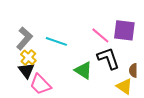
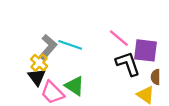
purple square: (124, 30) -> (146, 50), moved
gray L-shape: (24, 38) -> (48, 47), moved
green triangle: (83, 70) -> (75, 86), moved

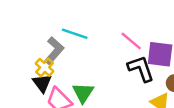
cyan line: (70, 45) -> (75, 34), moved
green triangle: (75, 86) -> (83, 93), turned 30

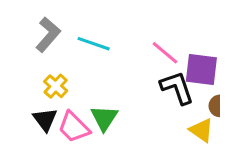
gray L-shape: (54, 51) -> (48, 35), moved
black triangle: (42, 83) -> (45, 120), moved

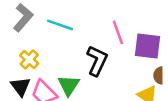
pink line: (165, 53) -> (118, 32), turned 30
black L-shape: (177, 88) -> (97, 61), moved, turned 44

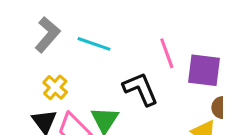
black L-shape: (97, 61) -> (140, 89), turned -48

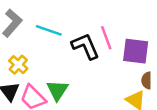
black L-shape: (140, 89) -> (85, 46), moved

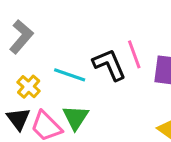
cyan line: (49, 30) -> (70, 75), moved

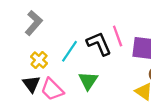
cyan line: (70, 75) -> (70, 51), turned -75
green triangle: (76, 117) -> (88, 81), moved

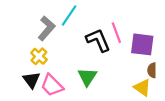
gray L-shape: (34, 23) -> (46, 28), moved
cyan line: (70, 51) -> (69, 15), moved

